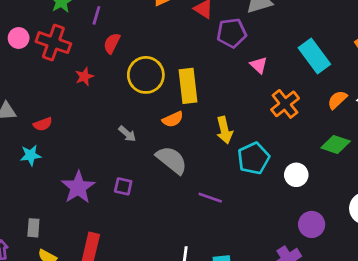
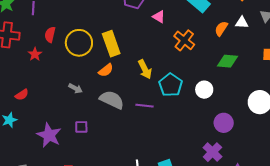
red semicircle: (112, 43) -> (50, 35), moved
red semicircle: (43, 124) -> (22, 95), moved
purple line: (210, 198) -> (145, 106), moved

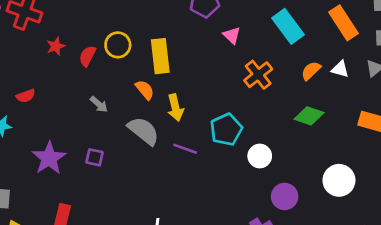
red semicircle: (50, 35) -> (87, 56), moved
yellow circle: (79, 43) -> (118, 45), size x0.7
yellow arrow: (145, 69) -> (175, 108), moved
orange semicircle: (106, 70) -> (145, 90), turned -105
white circle: (204, 90) -> (260, 156), moved

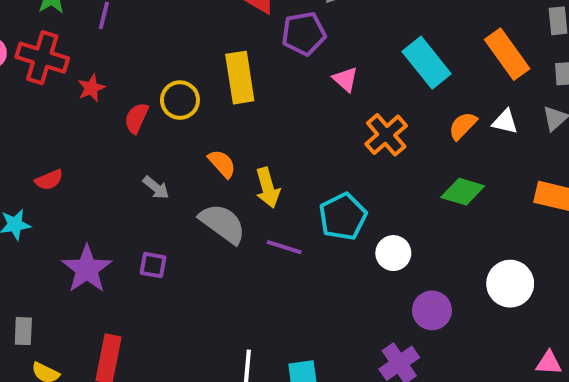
red star: (56, 46) -> (91, 88), moved
yellow rectangle: (160, 56) -> (240, 78), moved

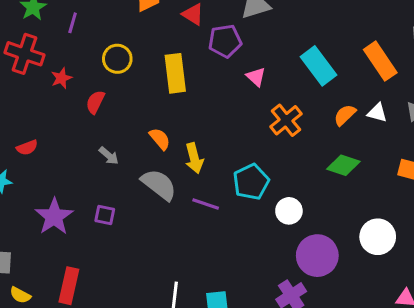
yellow circle: (180, 100) -> (117, 59), moved
purple circle: (432, 310) -> (317, 256), size x1.4

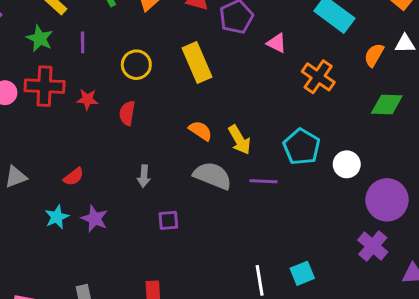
red star: (61, 78) -> (87, 99), turned -30
gray arrow: (109, 156) -> (144, 176), moved, turned 70
purple star: (54, 217) -> (95, 219), moved, size x0.7

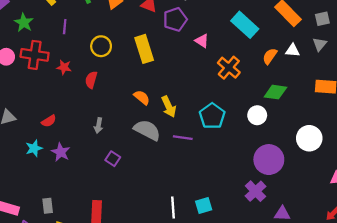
green star: (40, 38) -> (24, 23), moved
white circle: (347, 164) -> (257, 115), moved
purple square: (168, 220) -> (113, 159), turned 32

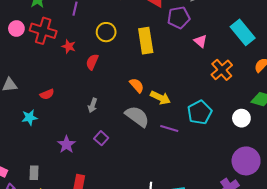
yellow arrow: (169, 107) -> (160, 98), turned -48
purple star: (61, 152) -> (66, 144), moved

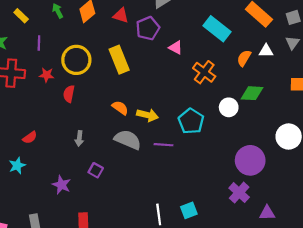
yellow circle: (106, 32) -> (76, 60), size x1.4
red star: (69, 46) -> (47, 75), moved
white circle: (241, 118) -> (229, 107), moved

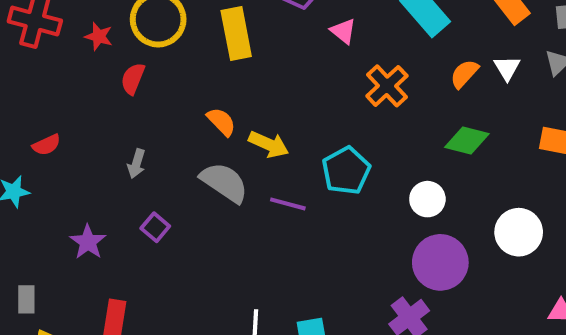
white triangle: (266, 51) -> (507, 68), turned 48
white circle: (229, 107) -> (427, 199), moved

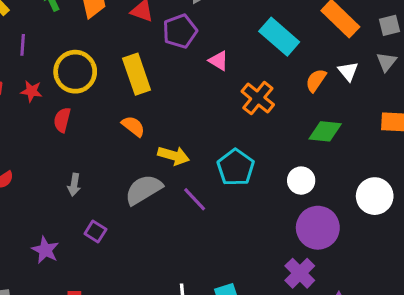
orange semicircle: (221, 122) -> (133, 126), moved
gray semicircle: (224, 182) -> (144, 190), turned -57
purple line: (288, 204) -> (195, 199), turned 40

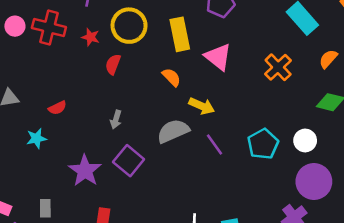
pink triangle: (219, 61) -> (218, 57), moved, size x1.6
cyan pentagon: (236, 167) -> (263, 144), moved
purple square: (95, 231) -> (129, 161), size x1.6
purple star: (45, 250) -> (85, 171), size x1.4

